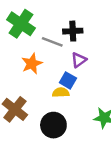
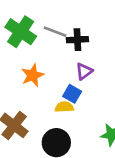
gray line: (52, 42) -> (55, 32), moved

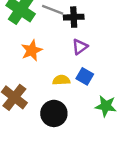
blue square: (72, 94) -> (85, 76), moved

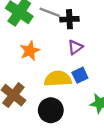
blue square: (85, 76) -> (80, 75), turned 35
yellow semicircle: (61, 80) -> (58, 79), size x1.6

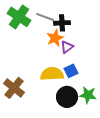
orange star: (30, 51) -> (55, 38), moved
black circle: (51, 110) -> (67, 97), moved

